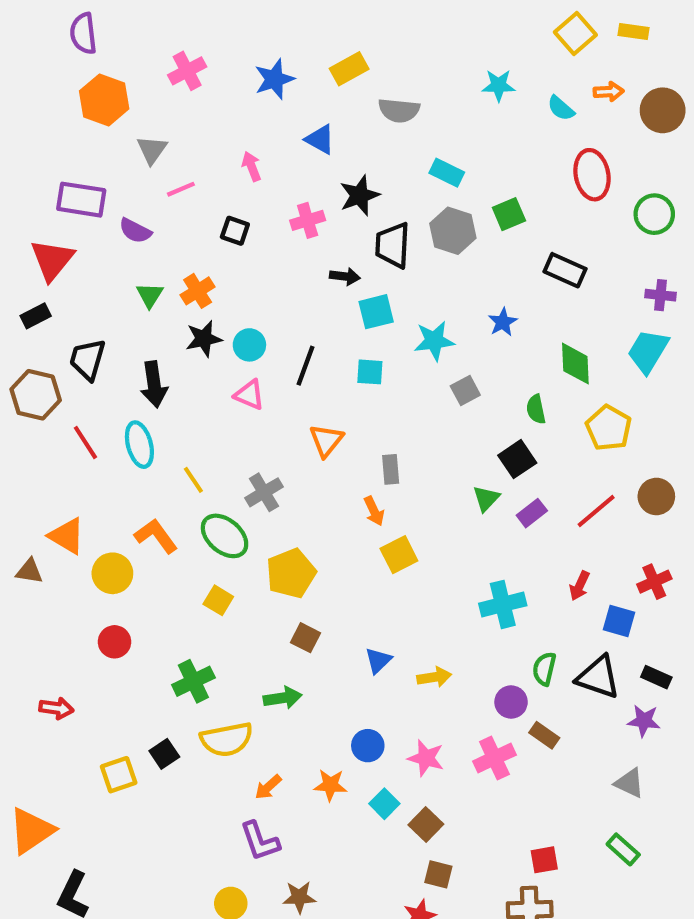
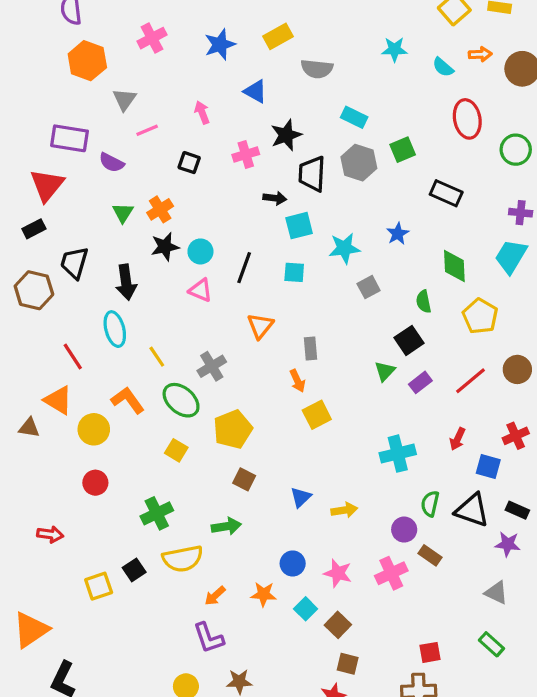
red line: (85, 442) -> (73, 357), moved

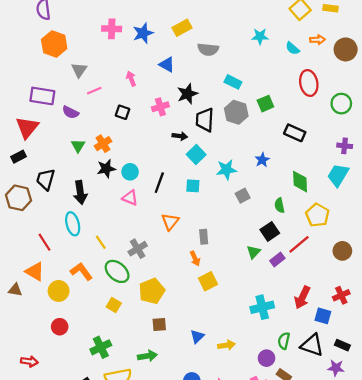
pink cross: (152, 38) -> (112, 29), moved, turned 30
cyan square: (299, 226) -> (196, 154), turned -30
red line: (470, 381) -> (299, 244), moved
red arrow: (458, 439) -> (302, 297), size x1.5
brown square: (244, 479) -> (159, 325), turned -32

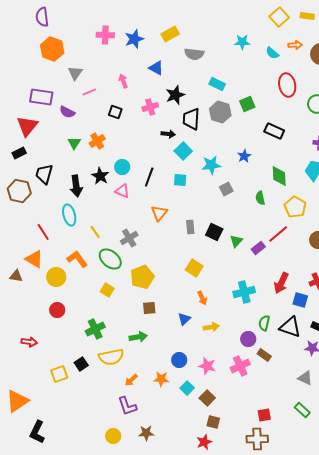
black star: (106, 169) -> (100, 176), moved, turned -30
black square: (270, 231) -> (214, 232), moved, turned -30
orange arrow: (195, 258) -> (202, 298), moved
yellow square: (208, 281) -> (194, 268), turned -30

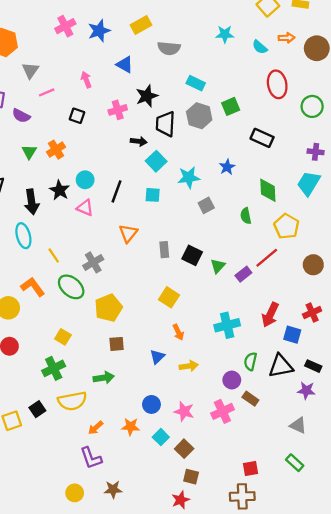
pink cross: (105, 35) -> (65, 26), turned -30
yellow square: (107, 290) -> (63, 337), moved
black triangle: (290, 327) -> (281, 366), turned -30

